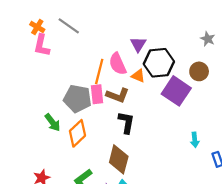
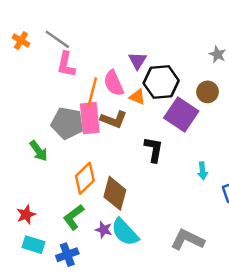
pink L-shape: (42, 45) -> (66, 64), moved
pink rectangle: (97, 94) -> (90, 118), size x1.4
black L-shape: (126, 122) -> (154, 150), moved
orange diamond: (77, 133) -> (85, 178), moved

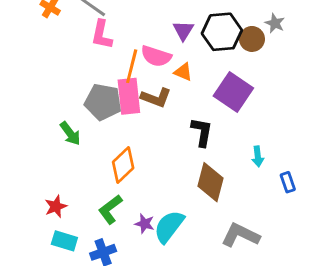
black hexagon: (161, 82) -> (222, 32), moved
pink semicircle: (114, 83) -> (156, 56), turned -48
brown circle: (208, 92) -> (252, 39), moved
brown diamond: (115, 193) -> (210, 182), moved
cyan semicircle: (125, 232) -> (169, 227), turned 80

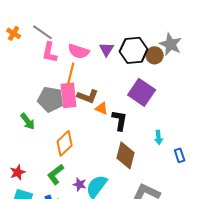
gray star: (275, 23) -> (171, 44), size x1.6
pink semicircle: (156, 56) -> (79, 51), moved
orange triangle: (183, 72) -> (102, 108), moved

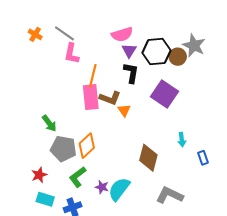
pink semicircle: (79, 51) -> (122, 34), moved, turned -35
gray pentagon: (51, 99) -> (63, 149), moved
orange triangle: (102, 108) -> (124, 110), turned 32
black L-shape: (120, 120) -> (131, 73), moved

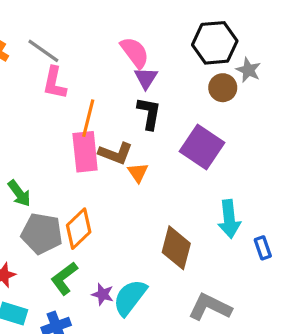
pink semicircle: (122, 34) -> (135, 52), turned -110
gray star: (194, 46) -> (248, 70), size x0.7
black hexagon: (156, 52) -> (215, 43), moved
cyan arrow: (182, 140) -> (229, 219), size x1.6

